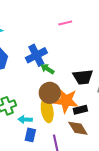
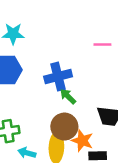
orange star: (66, 101) -> (82, 141), size x0.7

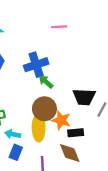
pink line: (102, 44) -> (59, 27), moved

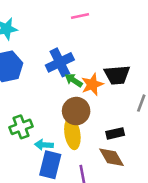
black trapezoid: (84, 97) -> (117, 75), moved
orange star: (61, 120) -> (92, 84), moved, turned -30
blue rectangle: (16, 152) -> (50, 165), size x1.5

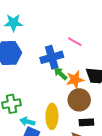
pink line: (80, 16) -> (75, 42), moved, turned 32
brown circle: (76, 111) -> (79, 100), moved

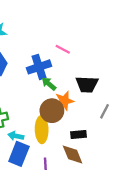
orange star: (75, 80) -> (64, 101), moved
brown circle: (79, 100) -> (52, 111), moved

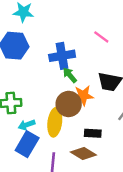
pink line: (63, 49) -> (101, 37), moved
cyan arrow: (16, 136) -> (27, 125), turned -40
brown diamond: (73, 155) -> (83, 153), turned -45

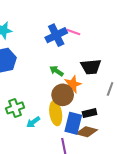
blue cross: (62, 56) -> (56, 35), moved
blue rectangle: (27, 144) -> (73, 123), moved

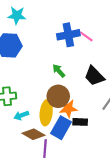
black trapezoid: (91, 67) -> (94, 76), turned 35
orange star: (73, 84) -> (68, 108), moved
brown diamond: (87, 132) -> (33, 134), moved

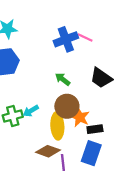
orange star: (68, 108) -> (80, 117), turned -30
cyan arrow: (21, 115) -> (31, 111), moved
blue rectangle: (61, 128) -> (91, 153), moved

